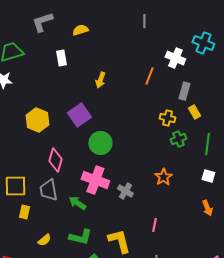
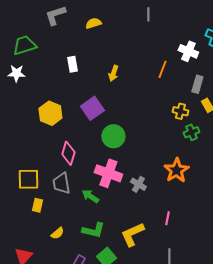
gray line: (144, 21) -> (148, 14), moved
white rectangle: (61, 58) -> (72, 64), moved
orange star: (163, 177) -> (176, 170), size x1.4
yellow L-shape: (119, 241) -> (132, 234), turned -100

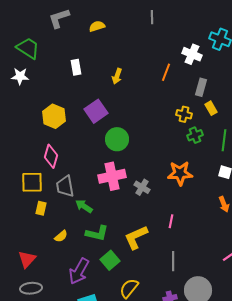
green trapezoid: (24, 45) -> (28, 48), turned 50
pink diamond: (68, 153) -> (51, 156), moved
orange star: (176, 170) -> (180, 173), turned 30
pink cross: (108, 173) -> (112, 176), turned -32
green arrow: (90, 196) -> (84, 206), moved

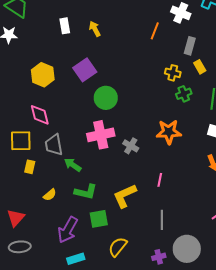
yellow arrow: (117, 76) -> (95, 29), moved, turned 133
pink diamond: (51, 156) -> (40, 115), turned -30
green square: (110, 260) -> (99, 219), turned 30

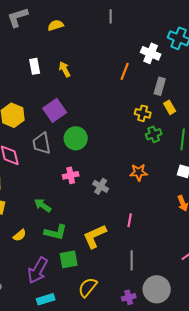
orange star: (169, 132) -> (139, 172), size x0.7
pink cross: (101, 135) -> (71, 175), size x0.6
gray trapezoid: (54, 145) -> (42, 143), moved

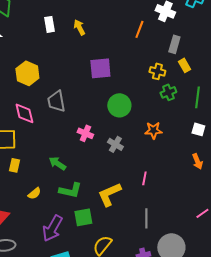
purple square: (55, 110) -> (100, 68), moved, turned 30
green circle: (76, 138) -> (119, 105), moved
pink cross: (71, 175) -> (85, 133), turned 35

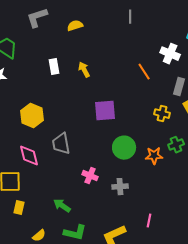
orange line: (139, 29) -> (144, 72), turned -54
green cross: (168, 92) -> (176, 145), moved
orange star: (153, 130) -> (154, 156), moved
gray cross: (115, 144) -> (120, 187), turned -35

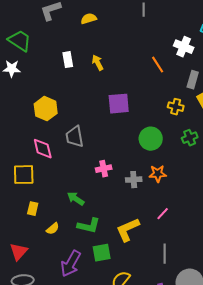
green circle: (124, 148) -> (151, 139), moved
orange star: (154, 156) -> (158, 174), moved
pink cross: (90, 176) -> (104, 169), turned -35
yellow rectangle: (19, 208) -> (33, 209), moved
pink line: (149, 221) -> (163, 214), turned 32

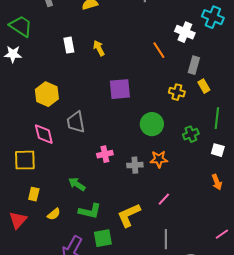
green cross: (190, 138) -> (191, 134), moved
red triangle: (19, 252) -> (18, 220), moved

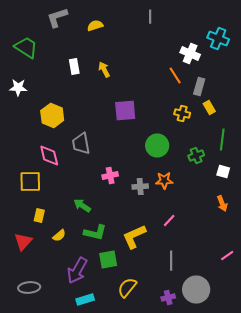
orange line: (159, 50) -> (175, 76), moved
white star: (13, 54) -> (18, 88), moved

